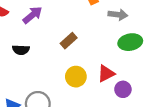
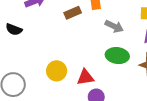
brown rectangle: (69, 41) -> (73, 13), moved

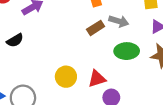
brown rectangle: (73, 13) -> (96, 28), moved
black semicircle: (14, 29) -> (15, 40), turned -42

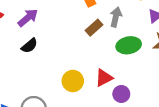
gray arrow: (119, 21) -> (116, 17), turned -84
black semicircle: (15, 40) -> (29, 46), moved

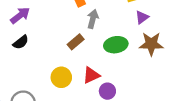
gray arrow: (116, 17) -> (93, 19), moved
brown rectangle: (94, 28) -> (76, 42), moved

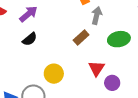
red triangle: (91, 75) -> (97, 68), turned -30
yellow circle: (61, 77) -> (54, 74), moved

